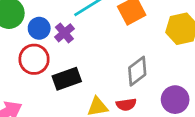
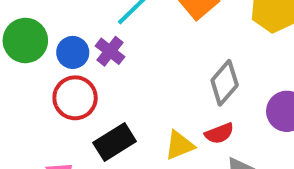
black rectangle: (67, 79) -> (115, 142), moved

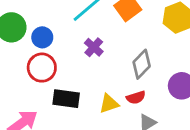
purple cross: (110, 51) -> (94, 47), moved
black rectangle: (115, 142) -> (66, 99), turned 36

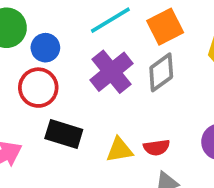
purple cross: (94, 47) -> (111, 72), size x1.6
gray diamond: (142, 64) -> (161, 72), moved

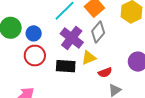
black rectangle: (64, 134) -> (66, 66), moved
yellow triangle: (120, 150) -> (89, 58), moved

